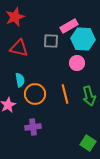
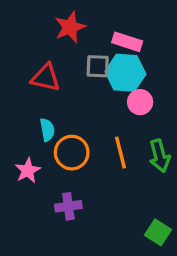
red star: (15, 17) -> (70, 27), moved
pink rectangle: (69, 26) -> (127, 42), turned 48
cyan hexagon: (83, 39) -> (125, 73), moved

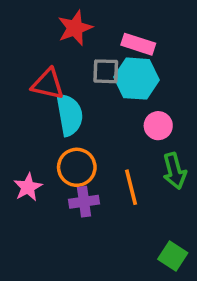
pink circle: (140, 102) -> (158, 126), moved
cyan semicircle: (47, 130) -> (70, 115), moved, size x1.6
orange line: (121, 153) -> (131, 187), moved
purple cross: (68, 206) -> (84, 202), moved

